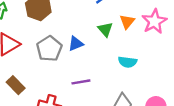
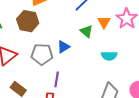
gray pentagon: (49, 49) -> (42, 54), turned -30
purple line: (81, 82) -> (57, 79), moved, turned -63

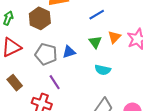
cyan semicircle: (109, 56) -> (103, 70), moved
purple line: (57, 79) -> (55, 82), turned -56

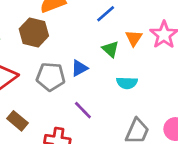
purple line: (55, 82) -> (83, 110), moved

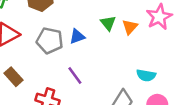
orange triangle: (134, 38) -> (130, 27), moved
cyan semicircle: (127, 83) -> (146, 75), moved

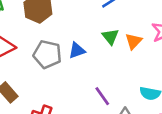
purple line: (75, 75) -> (102, 96), moved

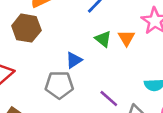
gray pentagon: (47, 54) -> (59, 85), moved

